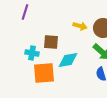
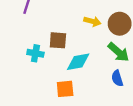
orange square: (44, 73) -> (65, 89), moved, size x0.7

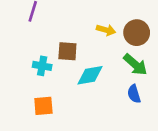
orange square: (65, 89) -> (43, 106), moved

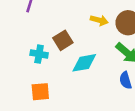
brown square: (67, 51) -> (63, 40), turned -36

